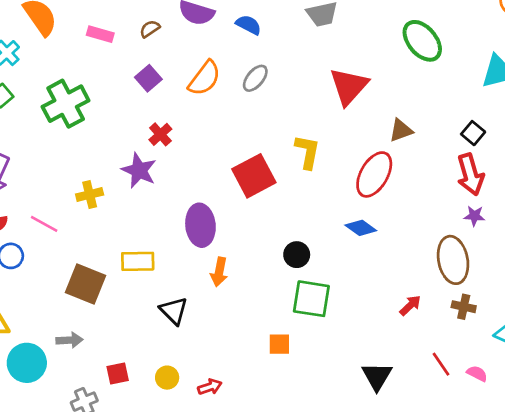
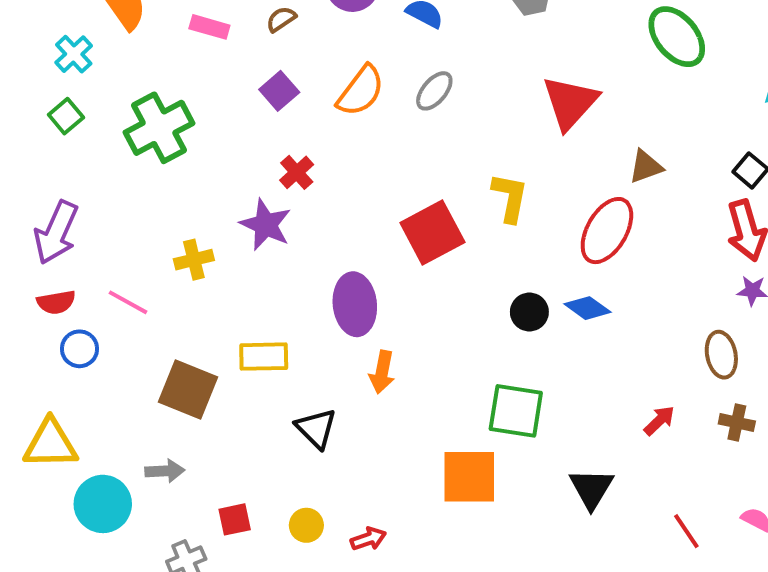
black circle: (297, 255) -> (529, 312), moved
brown ellipse: (453, 260) -> (721, 355), size x0.7
orange square: (279, 344) -> (469, 477), size x1.8
red line: (441, 364) -> (686, 531), moved
black triangle: (377, 376) -> (591, 488), moved

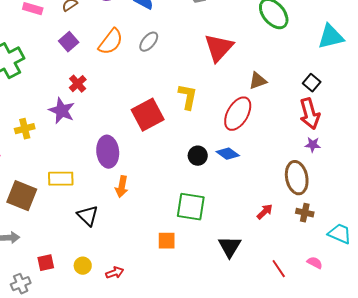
brown ellipse: (721, 355) -> (297, 178), size x1.4
orange square: (469, 477) -> (167, 241), size x0.6

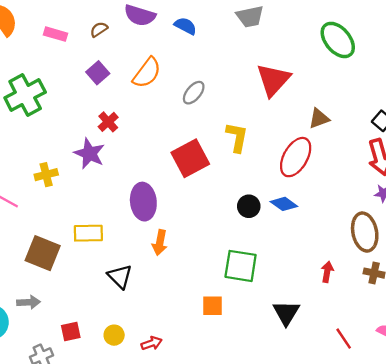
gray ellipse: (149, 42) -> (194, 93), moved
red arrow: (265, 212) -> (327, 272), turned -36

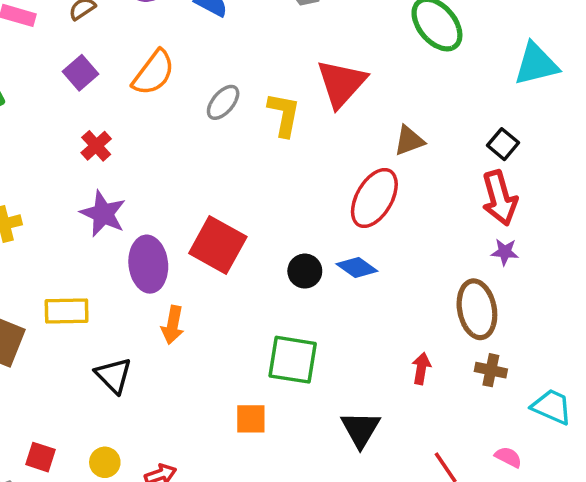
yellow L-shape: (237, 137) -> (284, 115), moved
purple star: (89, 154) -> (103, 214), moved
red square: (190, 158) -> (218, 245), moved, turned -33
red square: (71, 332) -> (40, 457), turned 30

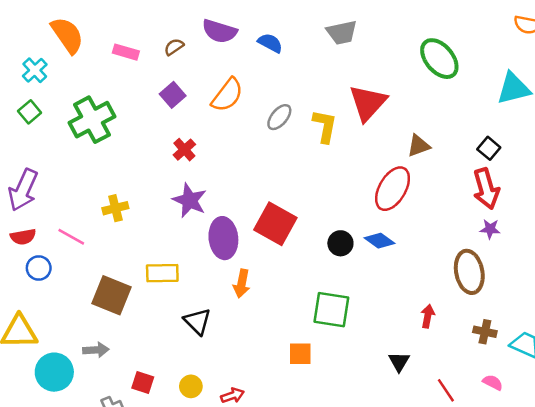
brown cross: (491, 370) -> (485, 332), moved
black triangle: (360, 429) -> (399, 362), moved, size x0.7

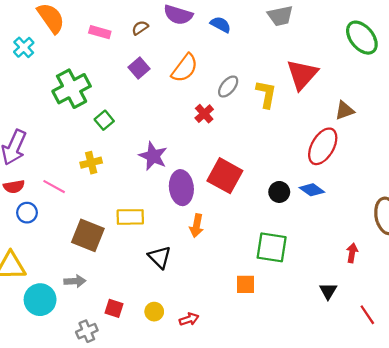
green square: (30, 112) -> (104, 120), moved
red cross: (184, 150) -> (204, 114), moved

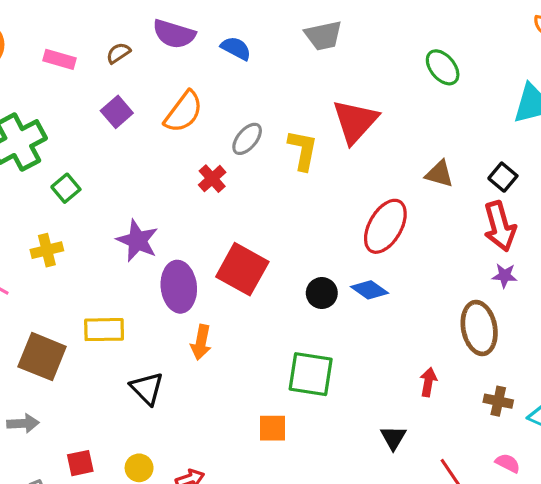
green ellipse: (362, 38) -> (443, 67), size x0.7
brown triangle: (344, 110) -> (439, 174), moved, turned 36
red square: (114, 308) -> (80, 463), turned -30

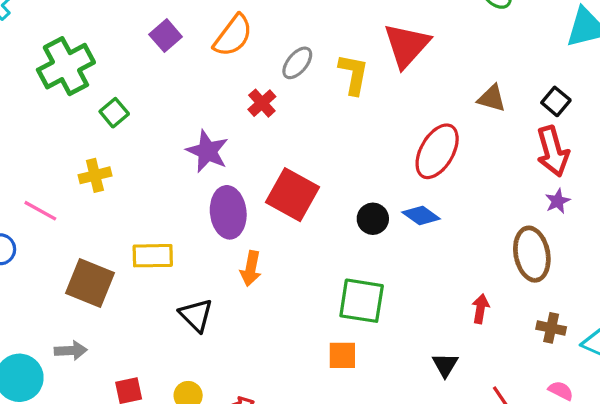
purple star: (137, 241) -> (207, 151), moved
purple star: (505, 276) -> (558, 201), turned -30
orange square: (273, 428) -> (342, 355), moved

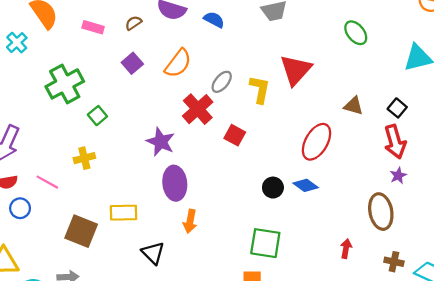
red cross: (262, 103) -> (198, 109), size x1.6
red square: (292, 195) -> (235, 135), moved, size x0.6

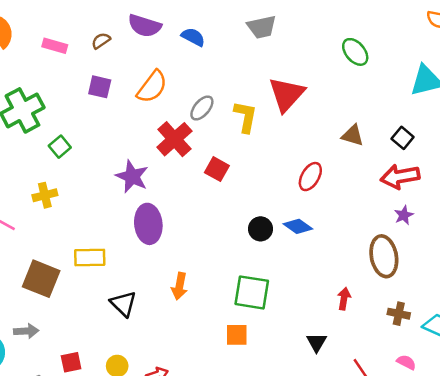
purple square: (132, 63) -> (100, 87), turned -36
red ellipse: (317, 142) -> (310, 177), size x0.7
red arrow: (395, 142) -> (400, 177), turned 96
orange arrow: (190, 221) -> (179, 286), moved

